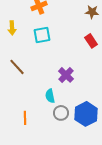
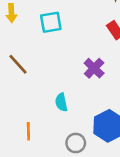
purple cross: (66, 75) -> (94, 68), moved
gray circle: (61, 113) -> (76, 143), moved

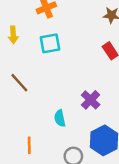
purple cross: (94, 68) -> (91, 100), moved

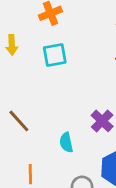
brown line: (19, 83) -> (19, 121), moved

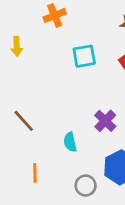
cyan square: (55, 55) -> (84, 56), moved

